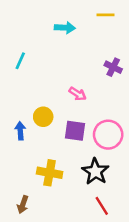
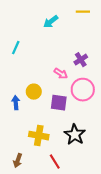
cyan arrow: (65, 28) -> (51, 22), turned 140
purple cross: (113, 67) -> (81, 60), moved, turned 32
pink circle: (108, 135) -> (83, 90), moved
red line: (102, 206) -> (55, 162), moved

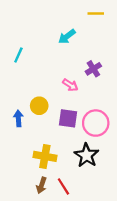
cyan arrow: (51, 22) -> (67, 37), moved
pink circle: (83, 90) -> (96, 123), moved
brown arrow: (18, 161) -> (41, 185), moved

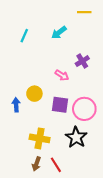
cyan line: (18, 55) -> (24, 36), moved

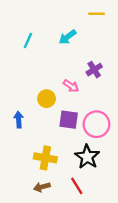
yellow circle: (34, 94) -> (47, 99), moved
brown arrow: (36, 164) -> (42, 187), turned 56
red line: (56, 165) -> (77, 186), moved

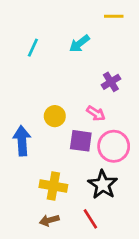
pink arrow: (71, 86) -> (96, 113), moved
blue arrow: (19, 120) -> (22, 141), size x1.5

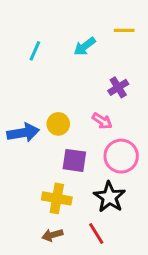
yellow line: (114, 16) -> (124, 30), moved
blue arrow: (22, 141) -> (23, 133), moved, turned 84
purple square: (81, 141) -> (74, 160), moved

